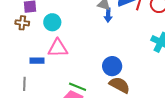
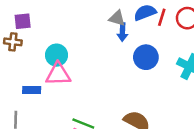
cyan circle: (52, 22) -> (56, 55), moved
blue circle: (112, 66) -> (146, 57), moved

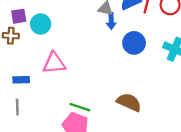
cyan circle: (56, 55) -> (41, 24), moved
blue rectangle: (32, 90) -> (21, 80), moved

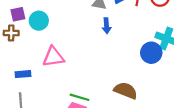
blue arrow: (111, 21) -> (107, 26), moved
blue circle: (134, 43) -> (151, 53), moved

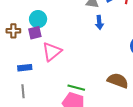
purple square: (18, 14) -> (35, 33), moved
pink triangle: (53, 57) -> (52, 52), turned -30

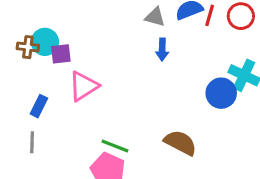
cyan circle: (38, 19) -> (45, 42), moved
blue rectangle: (25, 68) -> (39, 106), turned -64

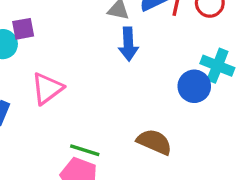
blue arrow: (162, 50) -> (128, 44), size x1.4
purple square: (61, 54) -> (23, 29), moved

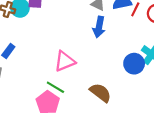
pink triangle: (47, 88) -> (65, 61), moved

